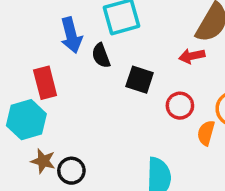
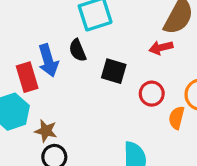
blue arrow: (71, 35) -> (48, 60), moved
brown star: (43, 161) -> (46, 131), moved

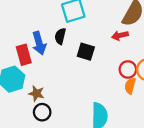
black semicircle: (78, 50) -> (60, 36), turned 35
red circle: (152, 94) -> (128, 69), moved

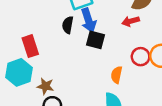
blue arrow: (39, 43) -> (89, 20), moved
orange semicircle: (130, 86) -> (117, 75), moved

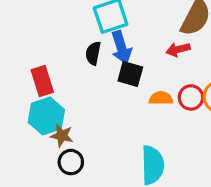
cyan hexagon: (19, 72) -> (46, 116), moved
orange semicircle: (117, 75) -> (161, 98), moved, turned 77

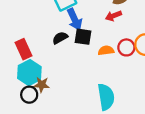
black semicircle: (93, 53) -> (60, 38), moved, turned 56
black circle: (71, 162) -> (29, 95), moved

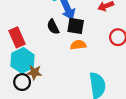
black semicircle: (60, 38) -> (53, 27), turned -88
orange semicircle: (106, 51) -> (78, 45), moved

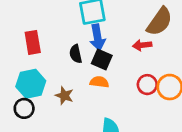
red rectangle: (17, 37) -> (33, 42), moved
brown star: (34, 72) -> (64, 95), moved

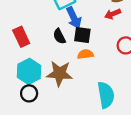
brown star: (64, 95) -> (59, 73), size x1.6

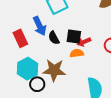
red arrow: (113, 14) -> (84, 42), moved
blue arrow: (74, 18) -> (40, 26), moved
black circle: (29, 93) -> (37, 84), moved

